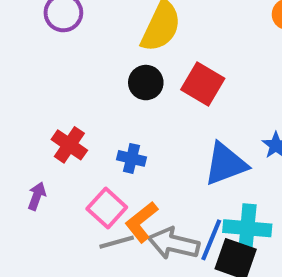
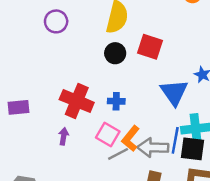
red cross: (69, 145) -> (77, 101), size x1.5
blue triangle: (226, 164) -> (174, 92), turned -32

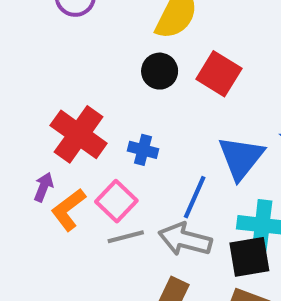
orange L-shape: (131, 138) -> (68, 210), moved
blue line: (175, 140) -> (195, 197), moved
black square: (193, 149) -> (249, 257), turned -30

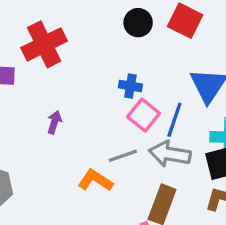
red cross: (79, 134) -> (44, 44), moved, turned 33
pink square: (116, 201) -> (144, 115), moved
orange L-shape: (68, 210) -> (95, 180), moved, turned 76

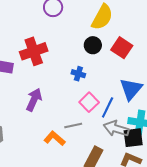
blue cross: (130, 86) -> (78, 74), moved
purple arrow: (54, 122) -> (34, 100), size x1.6
gray arrow: (170, 154) -> (116, 129), moved

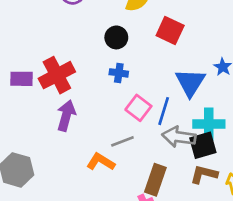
black circle: (93, 45) -> (116, 37), moved
red cross: (34, 51) -> (57, 75), moved

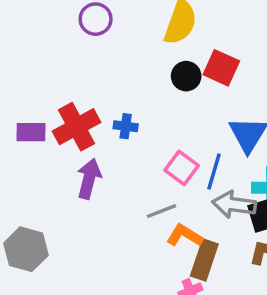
black circle: (116, 37) -> (186, 76), moved
blue cross: (119, 73) -> (126, 126), moved
orange L-shape: (101, 162) -> (185, 235), moved

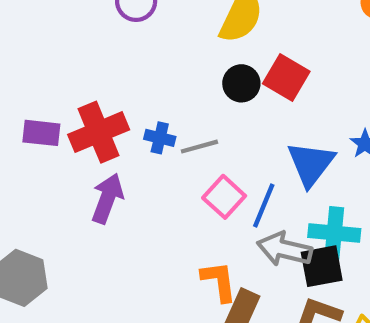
gray line: (162, 211) -> (199, 147), moved
orange L-shape: (185, 235) -> (219, 281), turned 45

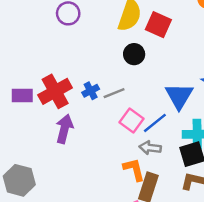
red square: (286, 78) -> (158, 25), moved
blue cross: (160, 138) -> (91, 91), turned -35
blue line: (264, 206) -> (155, 123), turned 35
gray arrow: (285, 249) -> (150, 148), moved, size x0.7

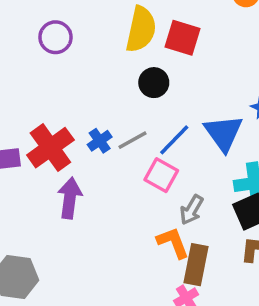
blue line: (155, 123) -> (174, 140), moved
gray arrow: (150, 148) -> (192, 210), turned -60

